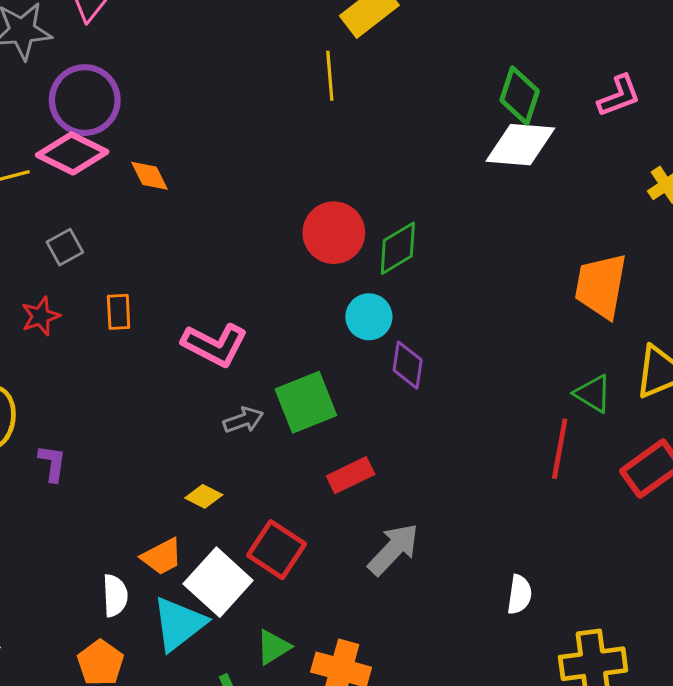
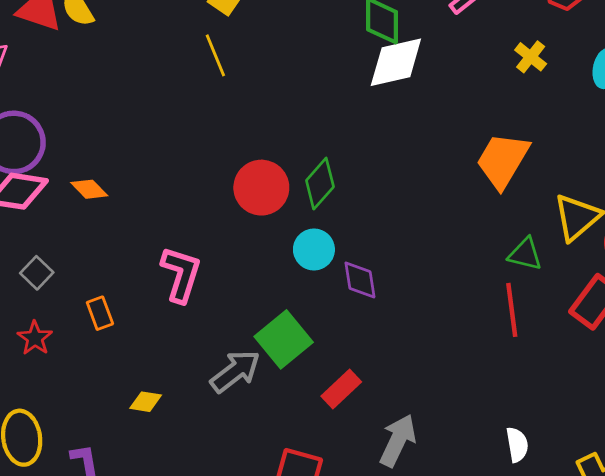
orange trapezoid: (601, 286) -> (503, 160), turned 38
pink L-shape: (215, 345) -> (181, 274), moved, turned -82
gray arrow: (243, 420) -> (235, 371), size x1.5
yellow diamond: (204, 496) -> (146, 402), moved

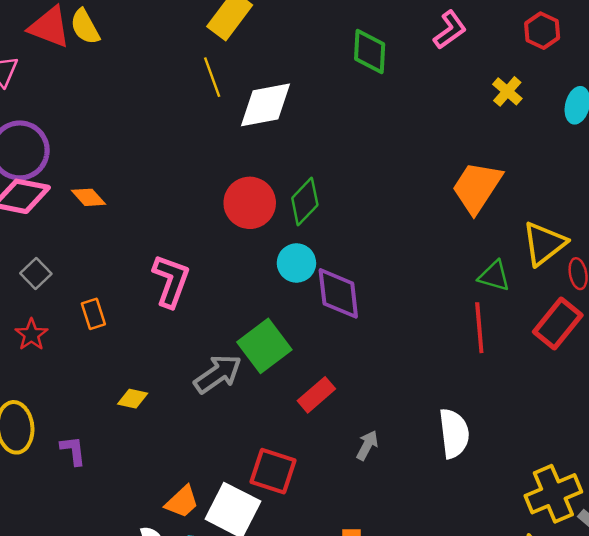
white diamond: (396, 62) -> (265, 105), moved
purple diamond: (360, 280) -> (338, 293), size x1.4
gray arrow: (398, 440) -> (367, 445), size x0.6
white semicircle: (517, 445) -> (454, 433), moved, size x1.5

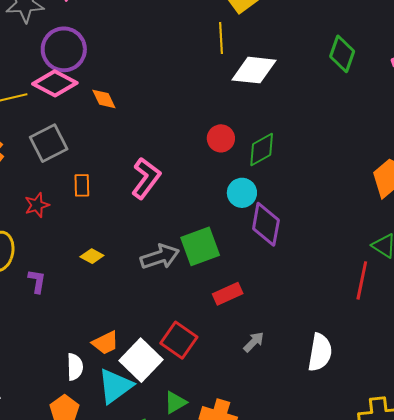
red circle: (250, 203) -> (221, 138), size x0.7
gray square: (36, 273) -> (49, 143), size x1.6
red star: (31, 335) -> (37, 205), moved

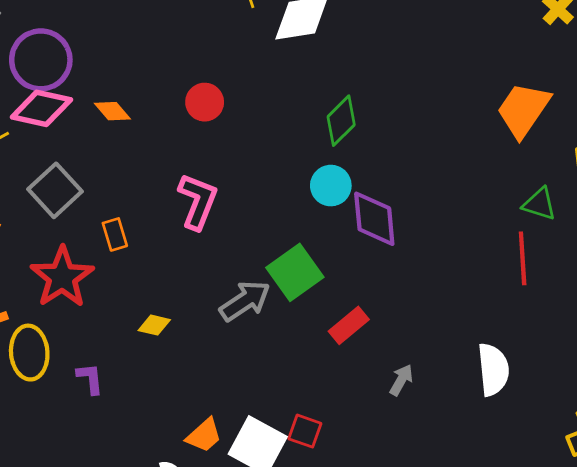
red circle: (221, 138) -> (205, 102), moved
red star: (37, 205) -> (62, 277), size x1.8
red square: (179, 340) -> (305, 431), moved, size x0.7

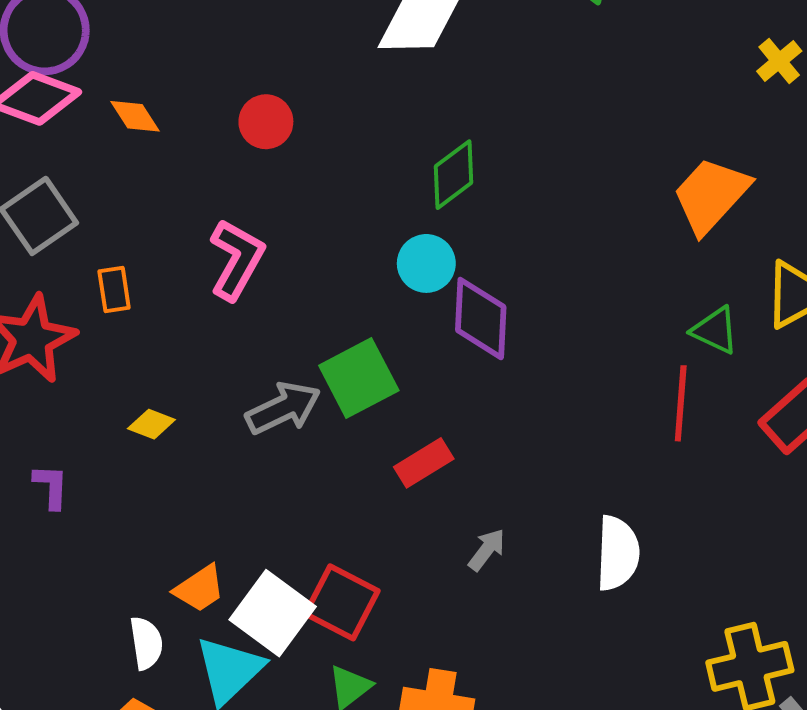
red square: (305, 431) -> (342, 602), size x1.5

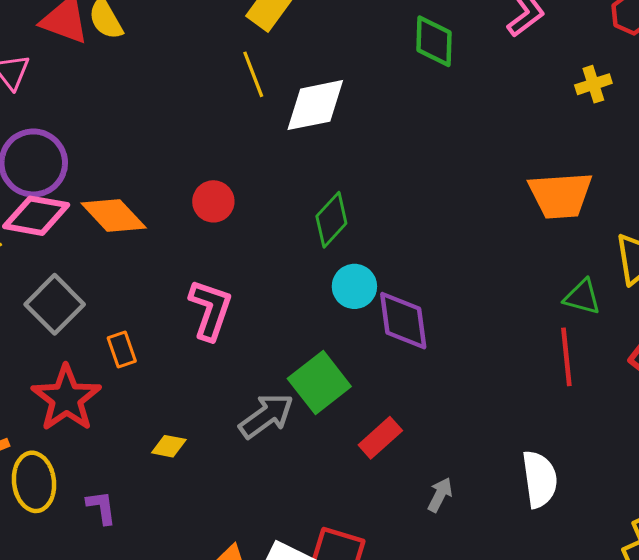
yellow cross: (779, 61) -> (593, 84), turned 32
orange diamond: (135, 116) -> (114, 215), size x1.6
green diamond: (453, 175) -> (331, 220), moved
orange trapezoid: (711, 195) -> (560, 195), turned -126

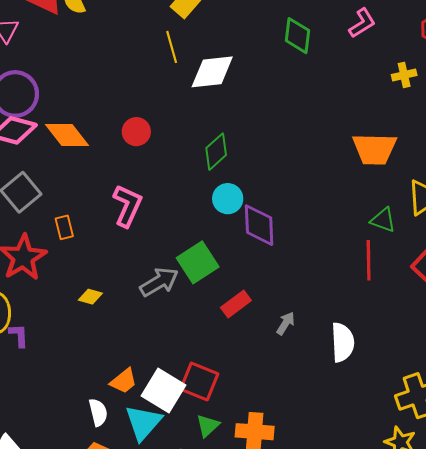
gray arrow: (440, 495) -> (286, 323), moved
purple L-shape: (101, 507) -> (19, 335), moved

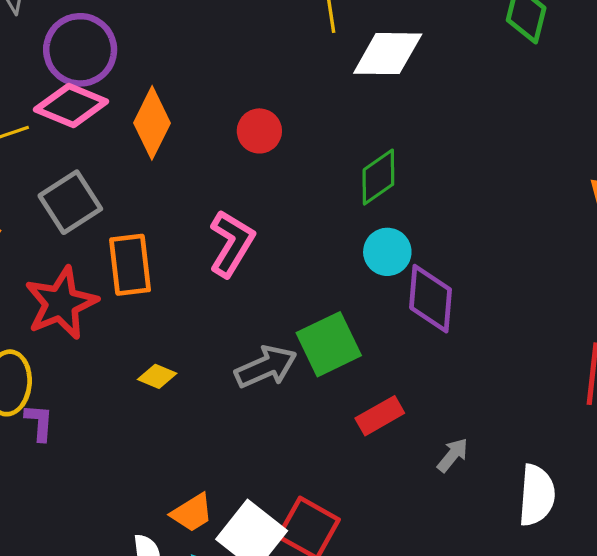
orange diamond: (67, 135) -> (152, 123), turned 57
orange rectangle: (64, 227) -> (130, 265), size x1.6

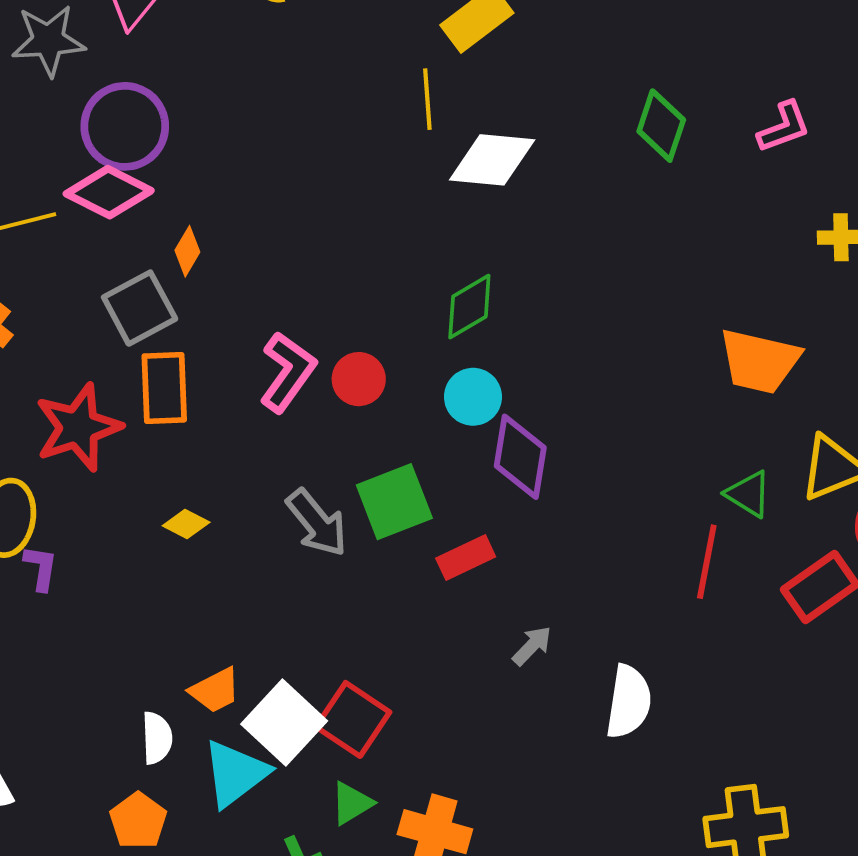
orange diamond: (152, 123) -> (187, 251), moved, size x0.6
red circle: (259, 131) -> (359, 379), moved
gray square: (70, 202) -> (140, 308), moved
gray arrow: (266, 367) -> (317, 523), turned 70
red rectangle: (380, 416) -> (466, 558), moved

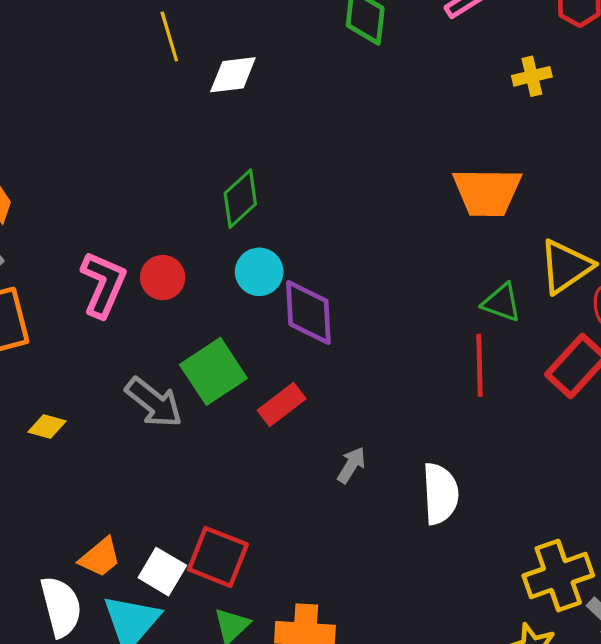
white diamond: (492, 160) -> (233, 75), size x0.7
white square: (284, 722) -> (162, 572), size x0.7
white semicircle: (157, 738) -> (61, 607), size x1.4

